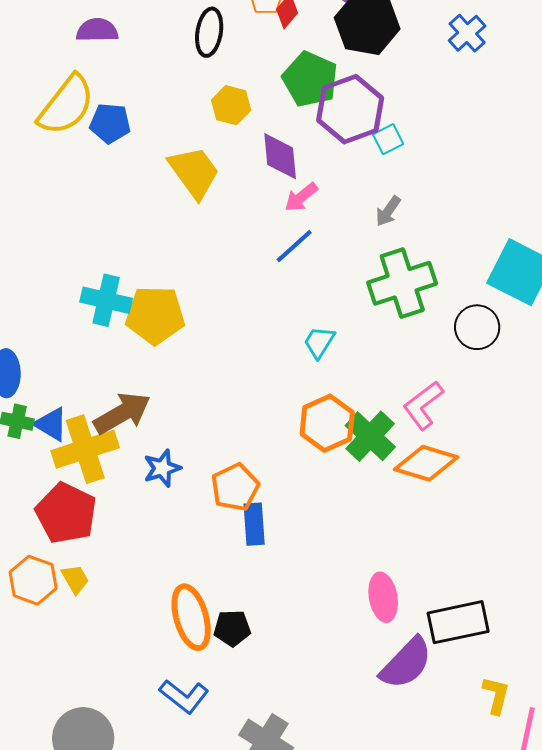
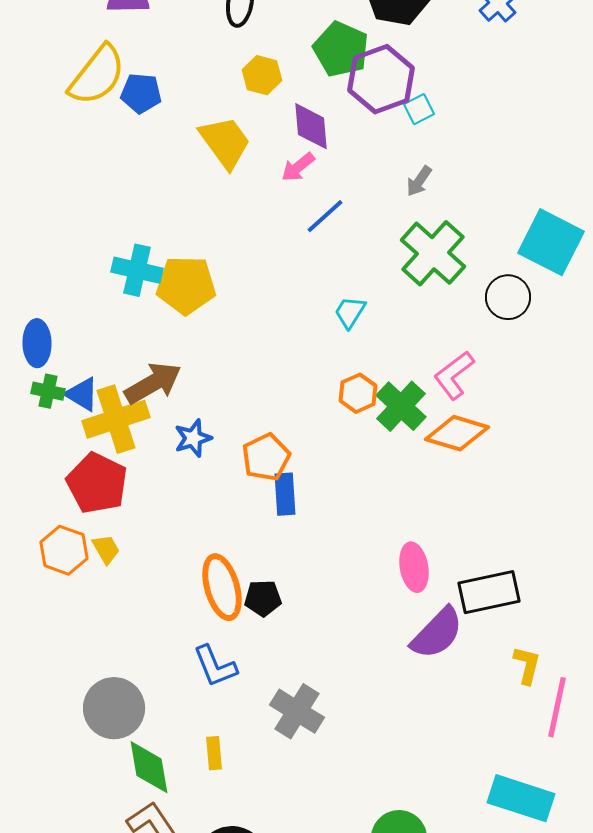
pink arrow: (301, 197) -> (298, 167), moved
green cross: (402, 283) -> (433, 253), turned -30
orange hexagon: (327, 423) -> (358, 393), size x0.7
blue L-shape: (184, 696) -> (215, 666), turned 30

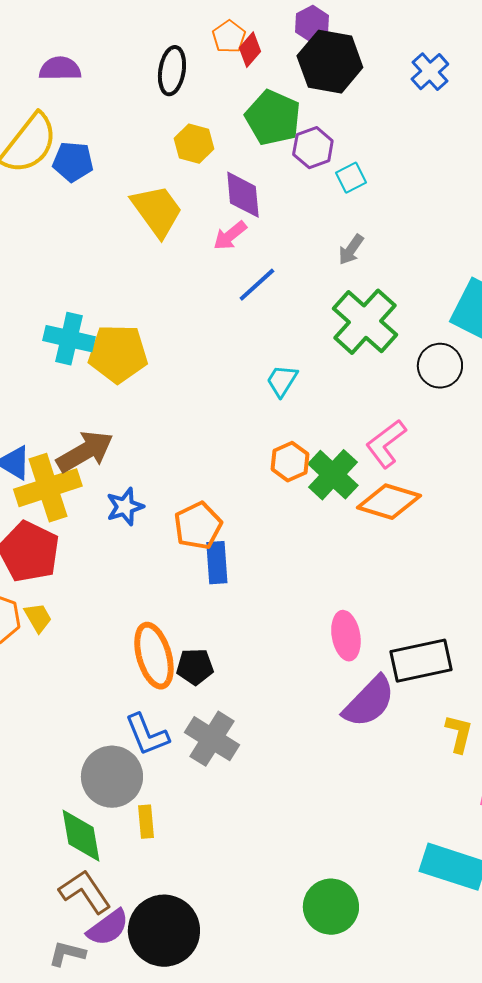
purple hexagon: (381, 79) -> (313, 148), size x0.6
gray circle: (114, 708) -> (112, 777), moved
gray cross: (297, 711) -> (212, 739), moved

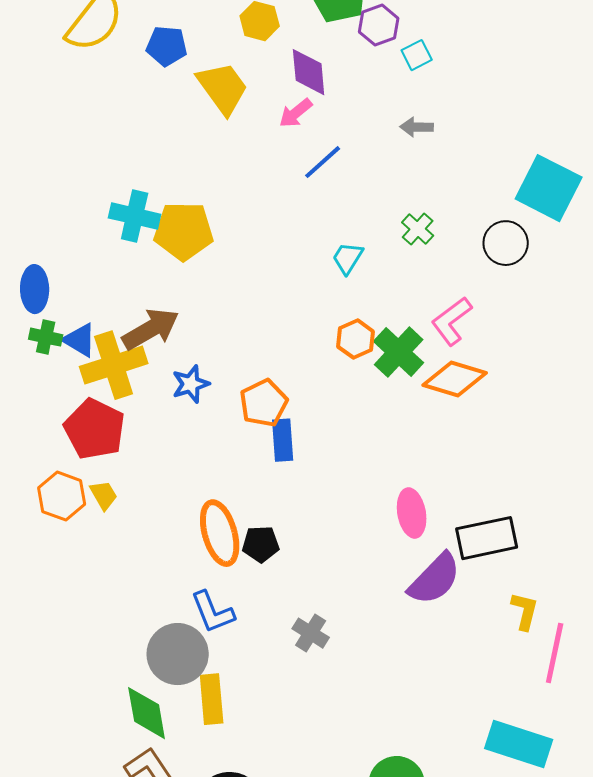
blue pentagon: (73, 162) -> (167, 46), moved
gray arrow: (351, 250) -> (417, 127), turned 56
green cross: (365, 322) -> (418, 229), moved, size x0.5
gray cross: (212, 739) -> (311, 633), moved, size x0.7
yellow rectangle: (146, 822) -> (212, 699), size x1.5

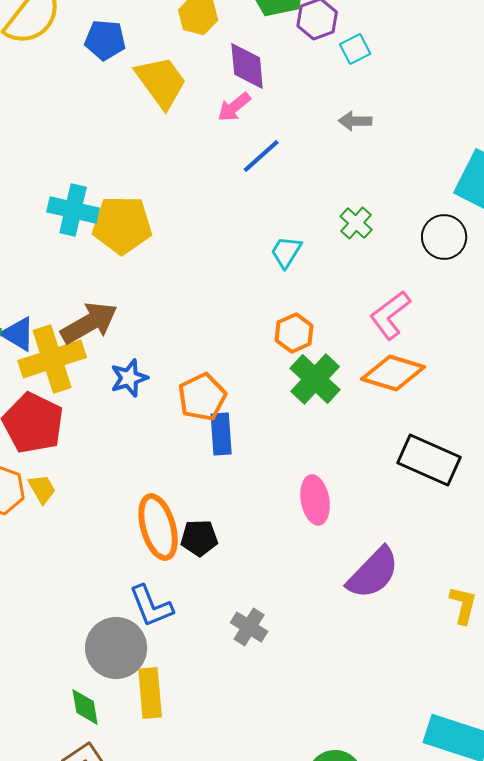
green cross: (399, 352) -> (315, 379), moved
pink ellipse: (412, 513) -> (315, 500), moved
black rectangle: (487, 538) -> (429, 460), moved, turned 36
green diamond: (147, 713) -> (85, 707), size x0.7

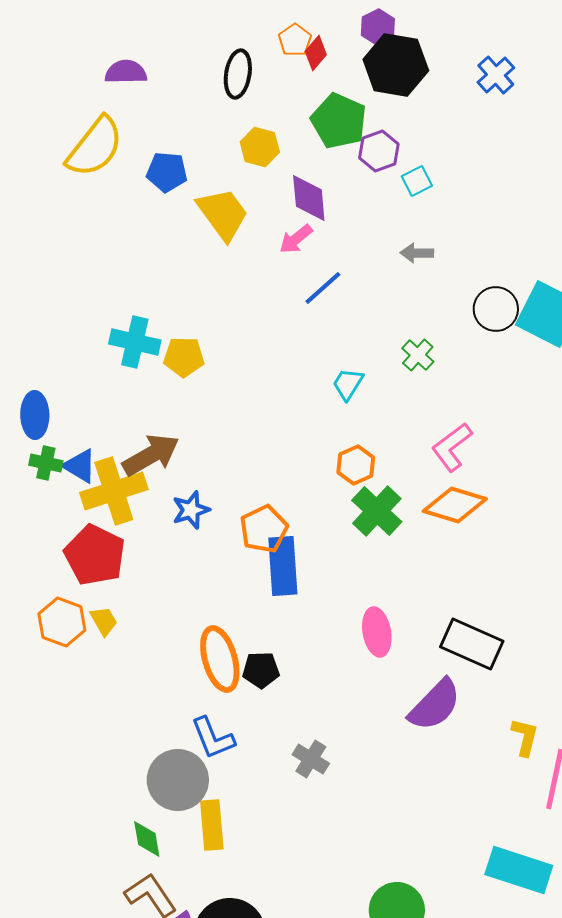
yellow pentagon: (122, 225) -> (184, 357), size x0.7
black circle: (444, 237) -> (496, 309), moved
blue rectangle: (221, 434) -> (283, 566), size x1.4
black rectangle: (429, 460) -> (472, 644), moved

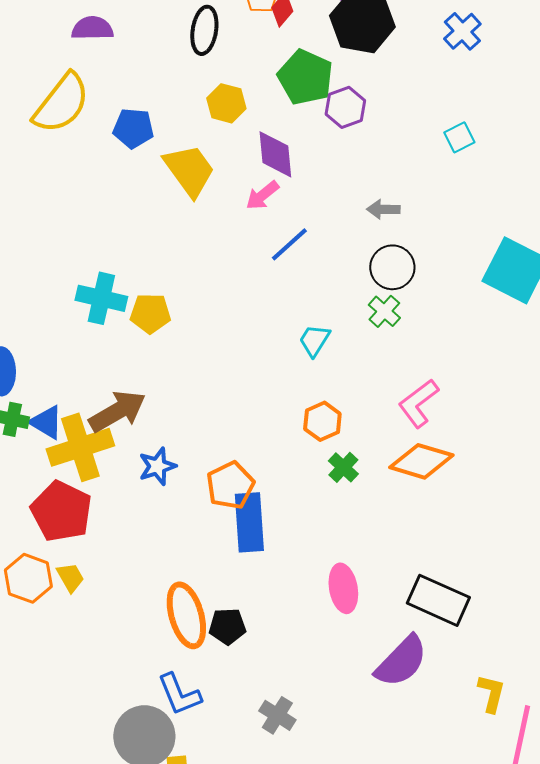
cyan square: (417, 181) -> (459, 137), moved
black circle: (496, 309) -> (392, 267), moved
green cross: (377, 511) -> (343, 467), size x0.6

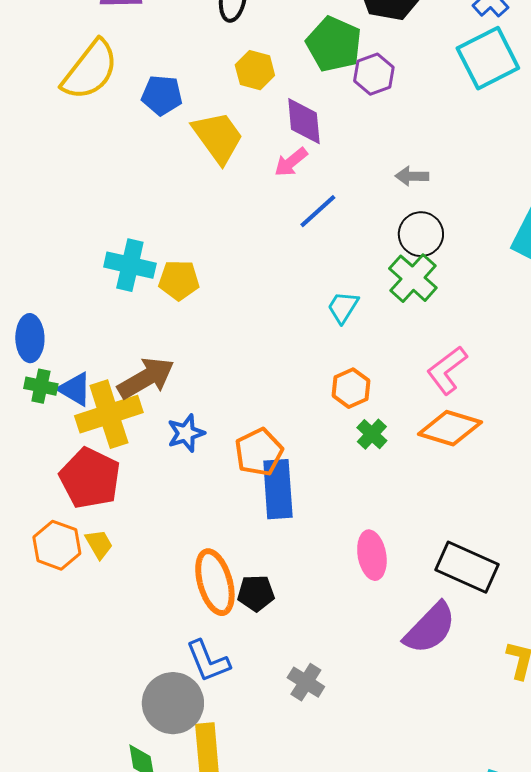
cyan square: (459, 137) -> (488, 58), moved, size x2.0
green cross: (384, 311) -> (413, 278), size x1.5

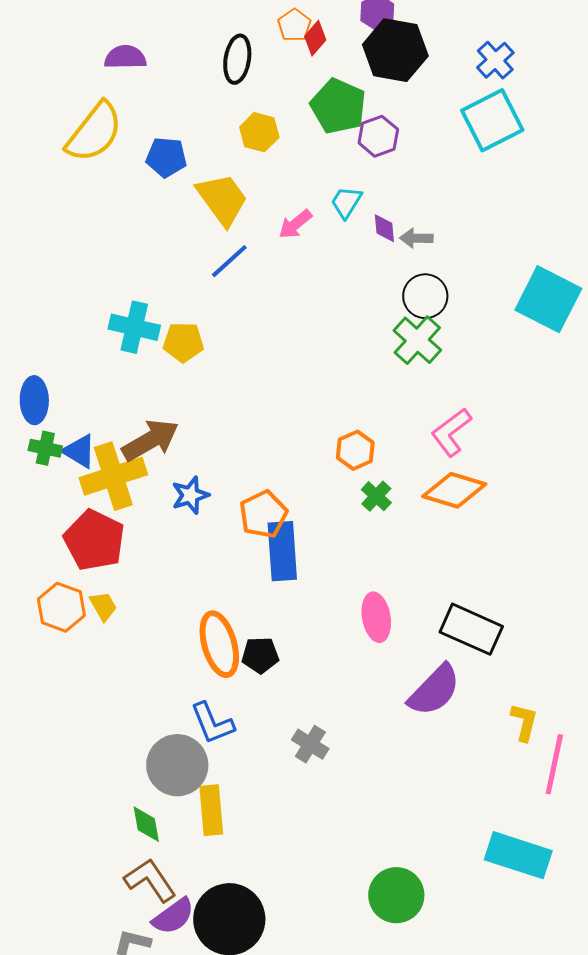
purple diamond: (304, 121) -> (384, 228), moved, size x0.6
blue line: (318, 211) -> (229, 261), moved
cyan trapezoid: (343, 307) -> (346, 202), moved

